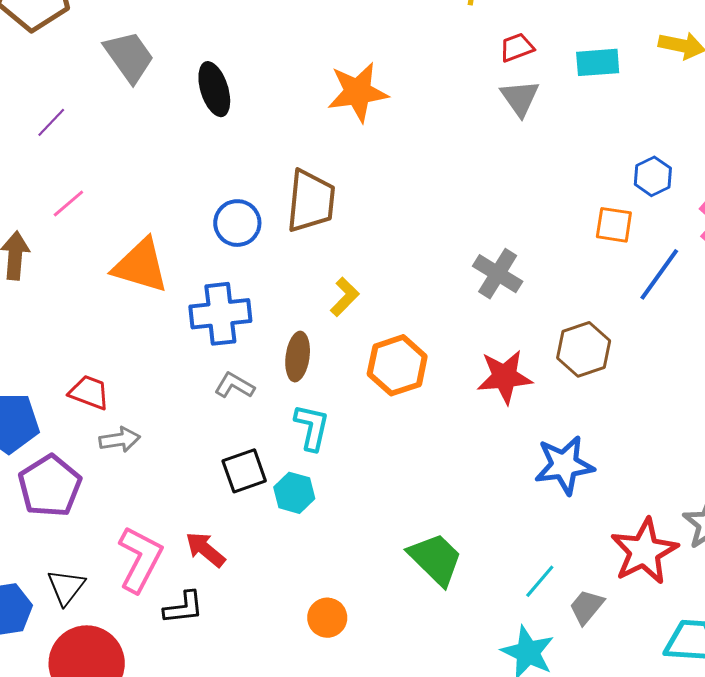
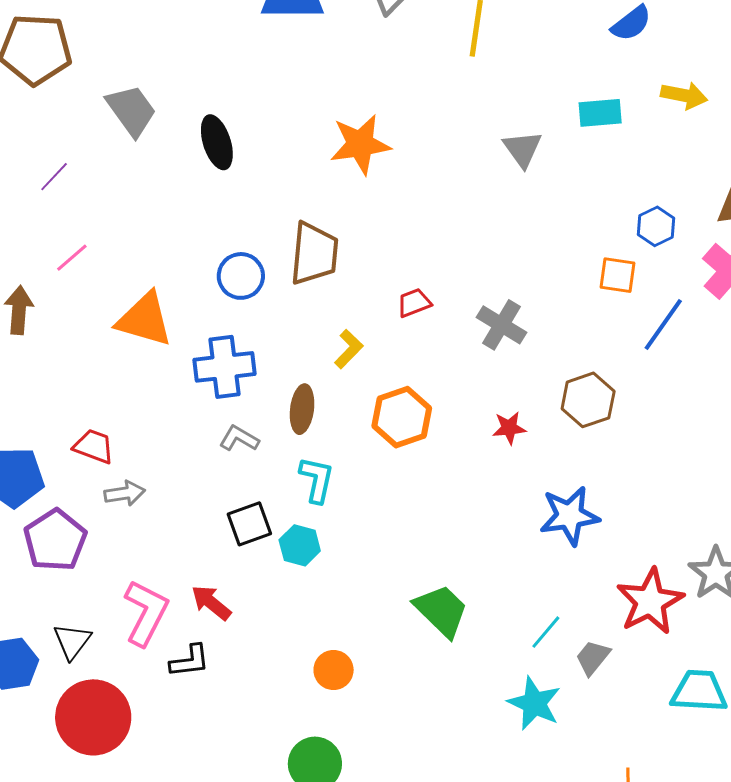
red trapezoid: (517, 47) -> (414, 303), moved
red star: (505, 377) -> (509, 428), size x0.6

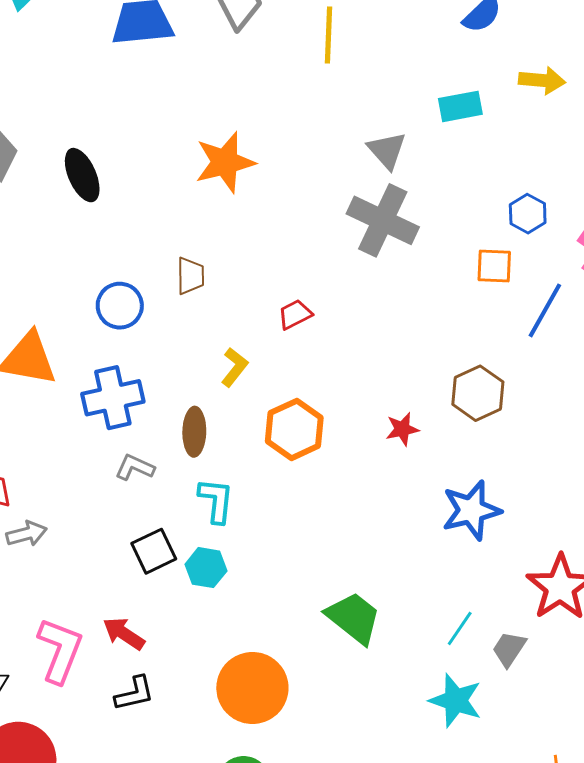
brown trapezoid: (314, 254) -> (190, 276), size x0.6
gray cross: (501, 325) -> (383, 220), moved, size x1.4
black L-shape: (190, 661) -> (134, 693), moved
orange circle: (334, 670) -> (252, 688), size x1.8

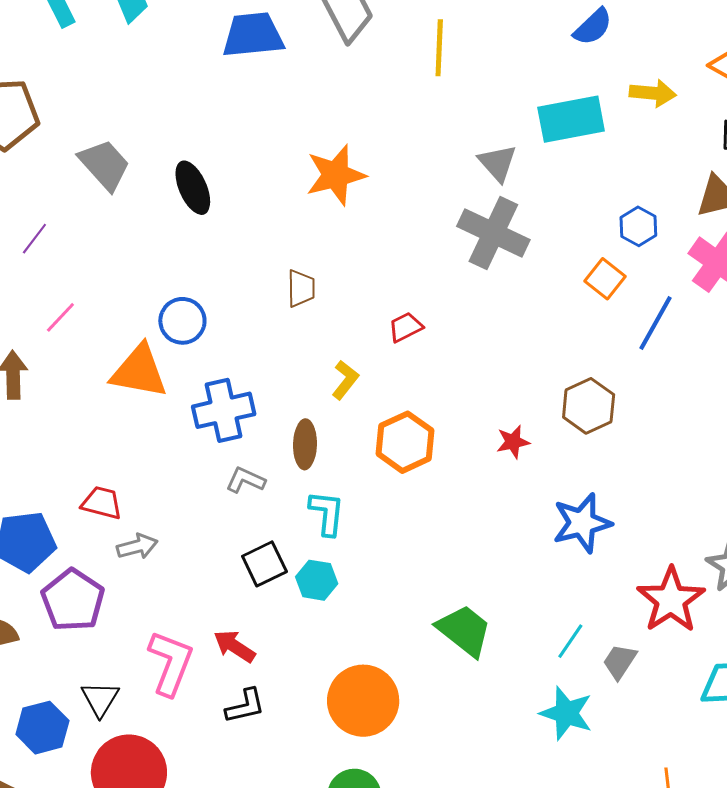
cyan rectangle: (460, 106) -> (571, 119), size x1.5
orange square: (494, 266) -> (605, 279), turned 36
blue circle: (120, 306) -> (182, 321), moved

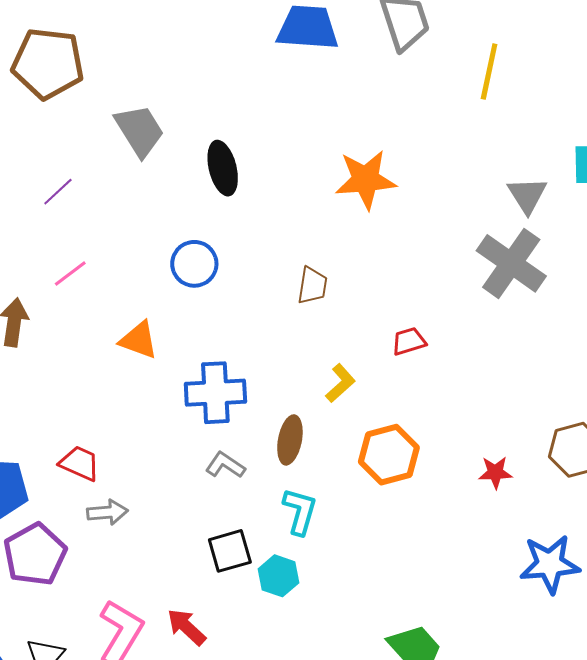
blue circle: (182, 321) -> (194, 264), moved
orange triangle: (139, 371) -> (139, 340), size x0.7

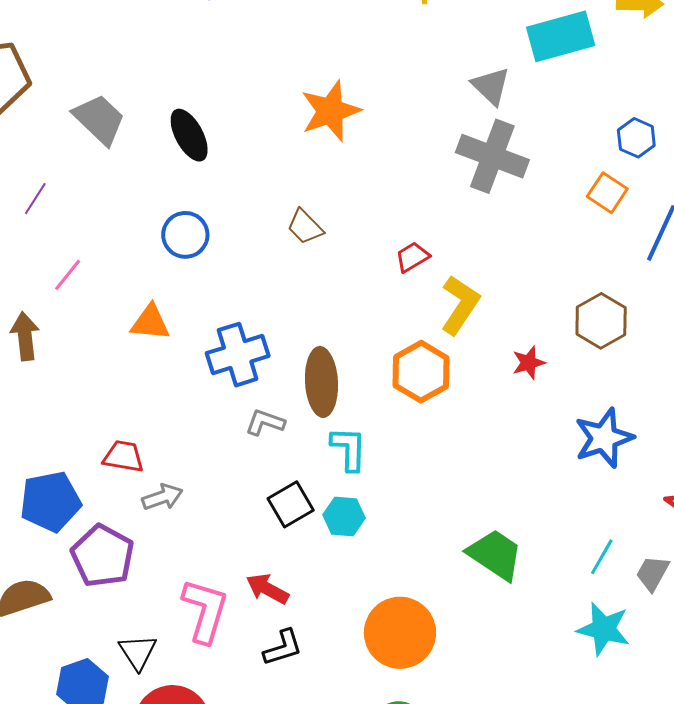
brown trapezoid: (312, 286) -> (305, 227), turned 141
yellow L-shape: (340, 383) -> (460, 305), moved, size x1.5
brown ellipse: (290, 440) -> (321, 382), size x1.4

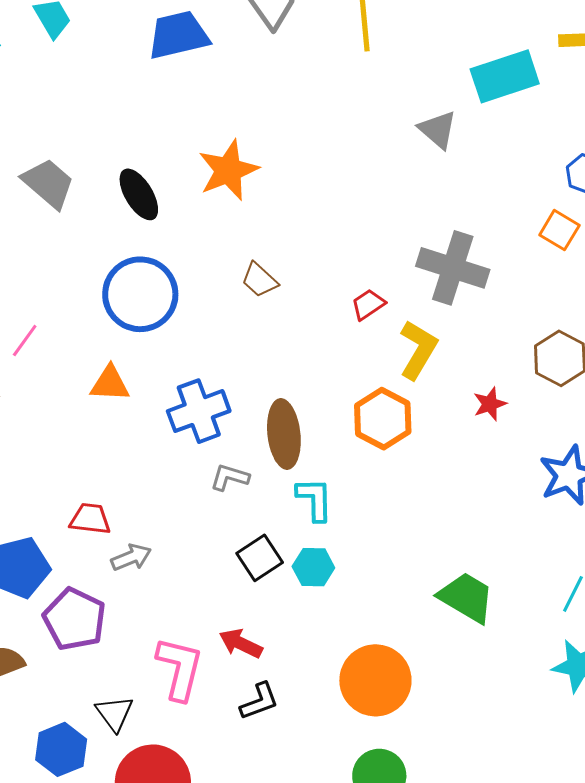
orange star: (330, 111) -> (228, 170), moved
gray cross: (492, 156) -> (453, 268), moved
blue circle: (185, 235) -> (140, 294), size x1.6

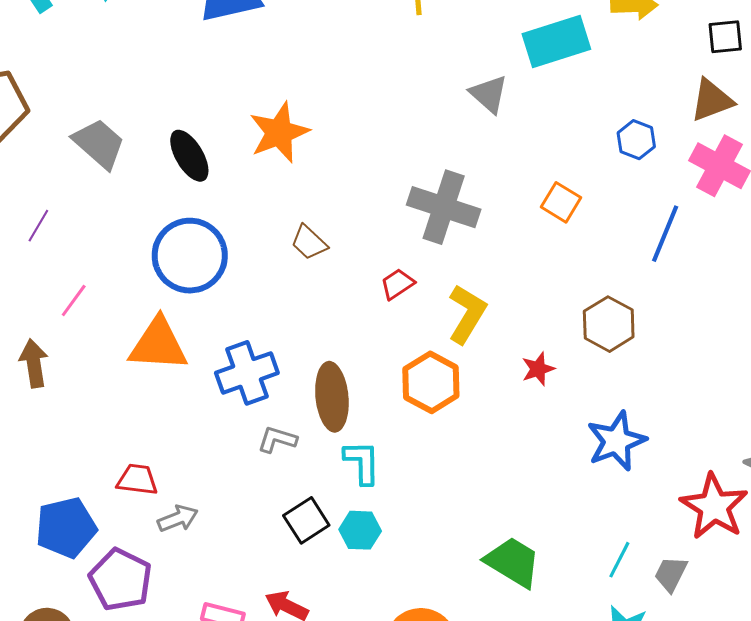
orange square: (559, 230) -> (561, 202), moved
gray cross: (453, 268) -> (444, 207), moved
red trapezoid: (368, 304) -> (397, 284), moved
orange triangle: (110, 384) -> (158, 345), size x1.5

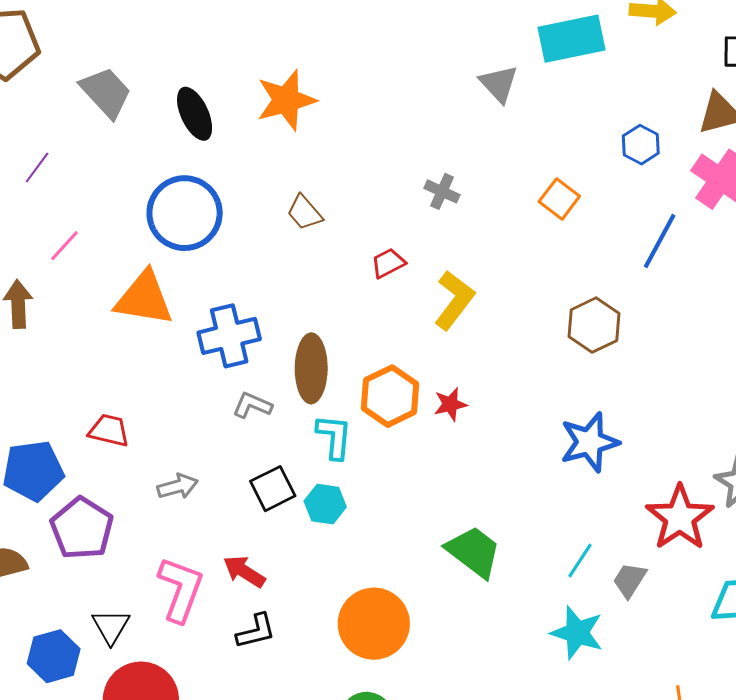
gray cross: (444, 207) -> (442, 191), size x0.5
red star: (538, 369) -> (450, 404), moved
orange hexagon: (431, 382) -> (390, 396), moved
gray arrow: (178, 519) -> (178, 486), moved

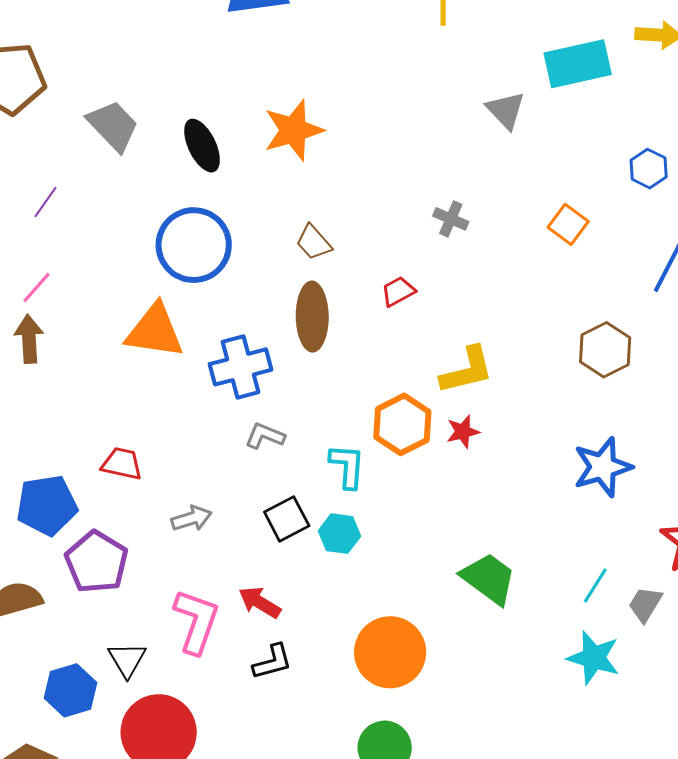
pink line: (64, 246) -> (37, 288), moved
yellow L-shape: (454, 300) -> (467, 370), moved, turned 40
brown ellipse: (311, 368) -> (312, 317), moved

